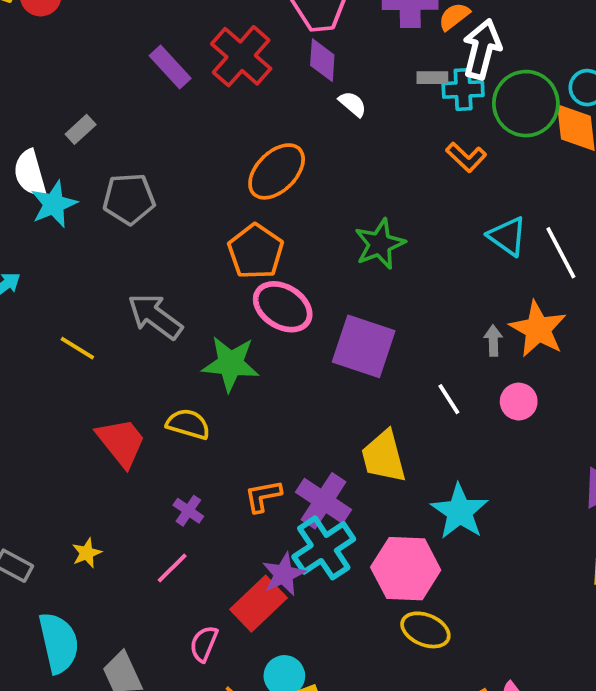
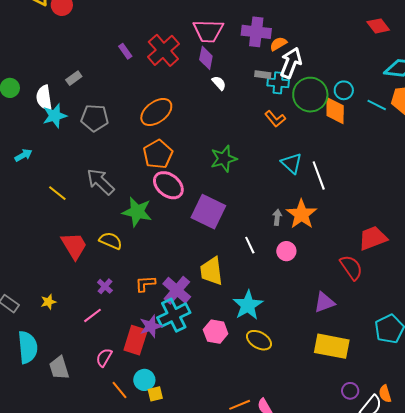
purple rectangle: (170, 67) -> (125, 51), size x0.7
orange ellipse: (277, 171) -> (156, 112), moved
pink hexagon: (406, 569) -> (216, 332), size x0.7
red rectangle: (258, 604) -> (136, 340), turned -36
yellow ellipse: (425, 630) -> (259, 340), moved

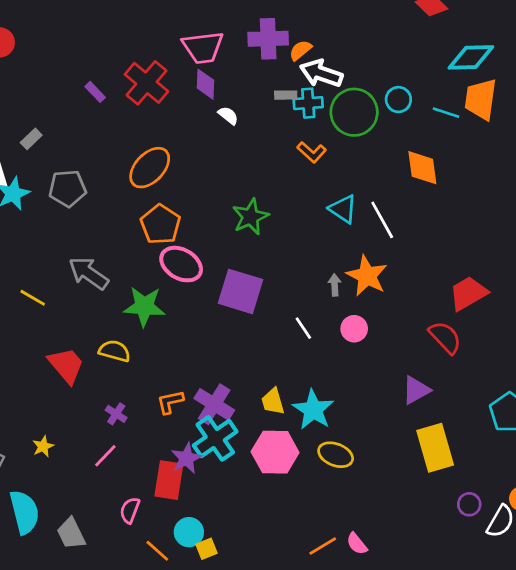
white arrow: (291, 63) -> (321, 73), turned -84
orange diamond: (335, 111) -> (422, 168), moved
yellow trapezoid: (212, 271) -> (273, 402), moved, size x0.7
pink hexagon: (216, 332) -> (275, 452), size x1.4
yellow rectangle: (332, 346) -> (435, 448), turned 72

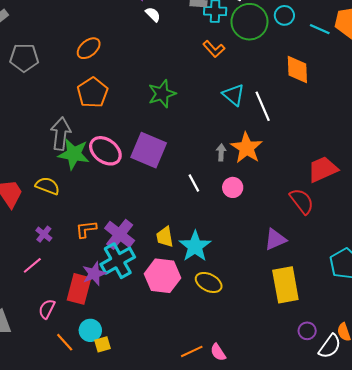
orange ellipse: (150, 168) -> (89, 48), size x0.7
pink ellipse: (181, 264) -> (105, 151), moved
gray arrow: (89, 273) -> (61, 134), moved, turned 56

